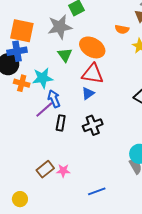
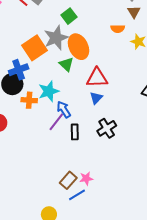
orange square: (22, 31) -> (35, 48), moved, turned -35
orange ellipse: (92, 47) -> (79, 47), moved, turned 45
blue line: (97, 191) -> (77, 195), moved

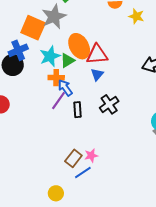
orange ellipse: (79, 47) -> (79, 46), moved
orange square: (35, 48) -> (33, 28), turned -30
green triangle: (66, 64) -> (67, 60), moved, turned 49
cyan star: (49, 91) -> (50, 56), moved
orange cross: (29, 100) -> (56, 78), moved

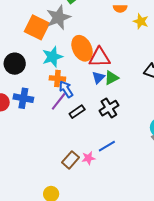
blue cross: (18, 50) -> (23, 98), moved, turned 30
green triangle: (67, 60) -> (111, 78), moved
black rectangle: (78, 110) -> (77, 112), turned 56
blue line: (83, 172) -> (107, 146), moved

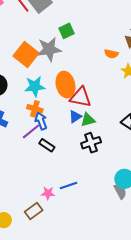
black cross: (109, 108) -> (91, 143), moved
black rectangle: (77, 112) -> (47, 145), turned 56
brown rectangle: (70, 160) -> (34, 211), moved

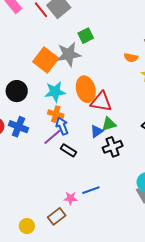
blue triangle: (75, 117) -> (97, 131), moved

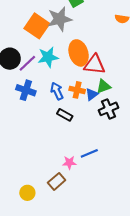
orange cross: (56, 114) -> (77, 90), moved
blue cross: (18, 127) -> (26, 90), moved
purple line: (52, 137) -> (27, 63), moved

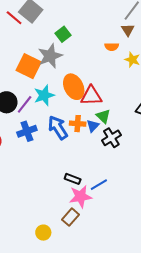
green triangle: (104, 86) -> (103, 116), turned -49
blue cross: (26, 90) -> (27, 131), turned -30
blue arrow: (57, 91) -> (58, 128), size x1.4
black rectangle: (65, 115) -> (73, 179), moved
pink star: (69, 163) -> (80, 197), size x1.6

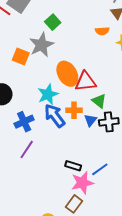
orange square: (29, 66) -> (21, 57), size x0.7
cyan star: (44, 95) -> (48, 94), moved
purple line: (25, 104) -> (27, 150), moved
blue triangle: (93, 126) -> (90, 120), moved
black cross: (111, 138) -> (109, 122), turned 30

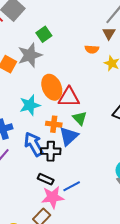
blue arrow: (55, 116) -> (34, 144), moved
blue triangle: (90, 120) -> (69, 136), size x1.5
black cross: (109, 122) -> (51, 151), moved

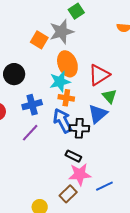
orange ellipse: (52, 87) -> (67, 64), moved
red triangle: (69, 97) -> (99, 75), turned -35
orange cross: (54, 124) -> (66, 98), moved
blue line: (72, 186) -> (104, 186), moved

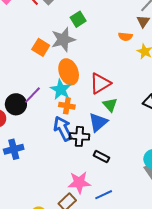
black circle: (14, 74) -> (16, 104), moved
cyan star: (60, 82) -> (61, 89), turned -30
blue cross: (32, 105) -> (14, 149), moved
purple line: (30, 133) -> (32, 95), moved
black rectangle: (73, 156) -> (101, 157), moved

